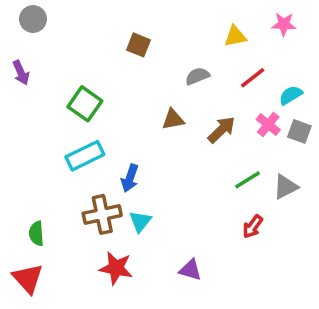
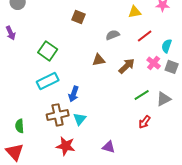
cyan semicircle: (291, 95) -> (167, 46), turned -40

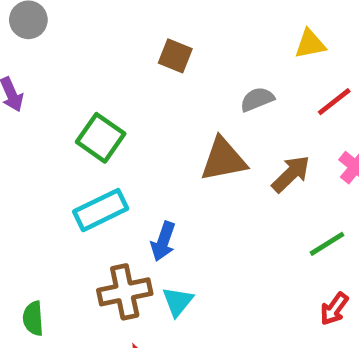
brown triangle: (99, 60) -> (223, 159), size x1.5

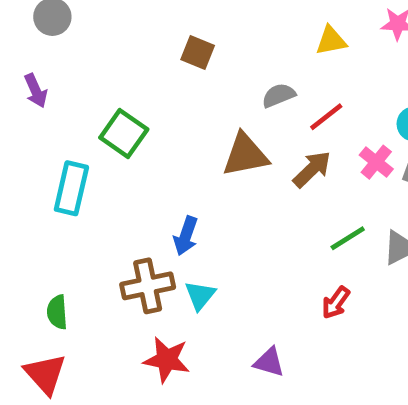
red line: (334, 102) -> (326, 117), moved
cyan rectangle: (101, 210) -> (71, 188), moved, turned -51
red arrow: (334, 309) -> (336, 303), moved

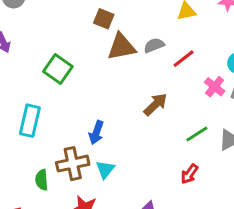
brown triangle: (245, 155) -> (121, 47), moved
brown arrow: (312, 169) -> (155, 104), moved
cyan rectangle: (71, 188) -> (30, 121), moved
green semicircle: (57, 312) -> (42, 180), moved

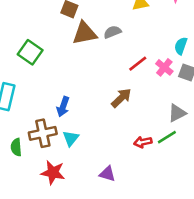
red line: (184, 59) -> (138, 64), moved
brown arrow: (155, 104) -> (121, 98), moved
green line: (197, 134) -> (167, 137), moved
red arrow: (189, 174) -> (143, 142), turned 42

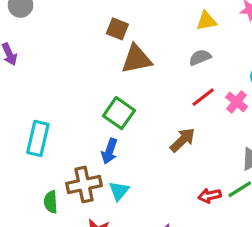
gray semicircle: (112, 32) -> (200, 57), moved
green square: (30, 52) -> (119, 113), moved

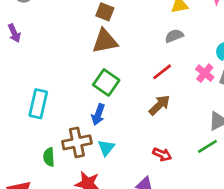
brown triangle: (136, 59) -> (105, 41), moved
red line: (203, 97) -> (162, 72), moved
red arrow: (210, 196) -> (162, 154), moved, turned -144

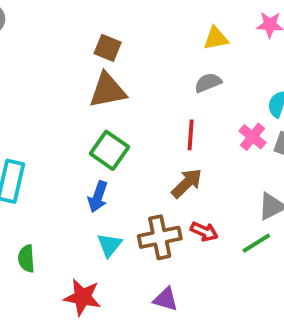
red line: (162, 72) -> (191, 135), turned -48
brown cross: (77, 142) -> (160, 237), moved
red arrow: (162, 154) -> (204, 231), moved

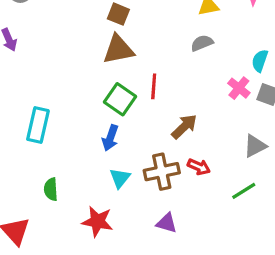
red line: (191, 135) -> (154, 86), moved
green line: (256, 243) -> (244, 191), moved

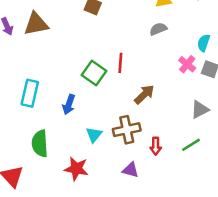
brown triangle: (118, 49) -> (36, 24), moved
blue arrow: (110, 138) -> (69, 105), moved
red arrow: (199, 167) -> (156, 146), moved, turned 66
green semicircle: (51, 189) -> (40, 144), size x1.5

